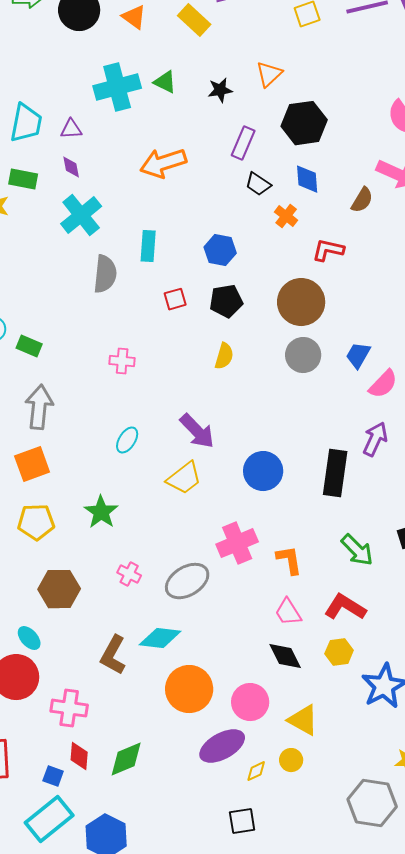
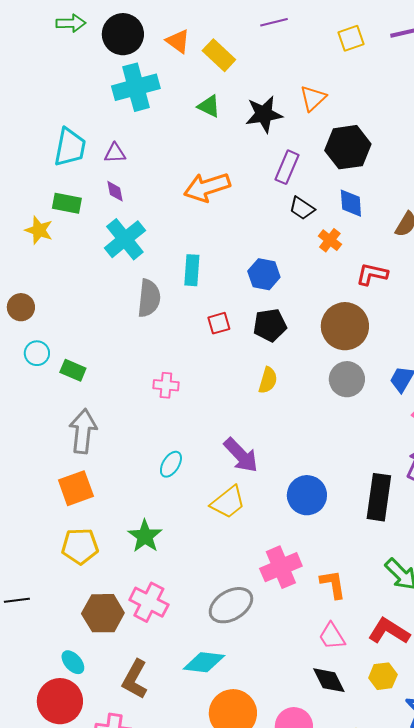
yellow rectangle: (194, 20) -> (219, 55), moved
cyan cross: (117, 87) -> (136, 87), moved
black star: (220, 90) -> (264, 114), size x1.5
pink cross: (129, 574) -> (149, 602), moved, size x1.6
brown L-shape: (113, 655) -> (135, 679), moved

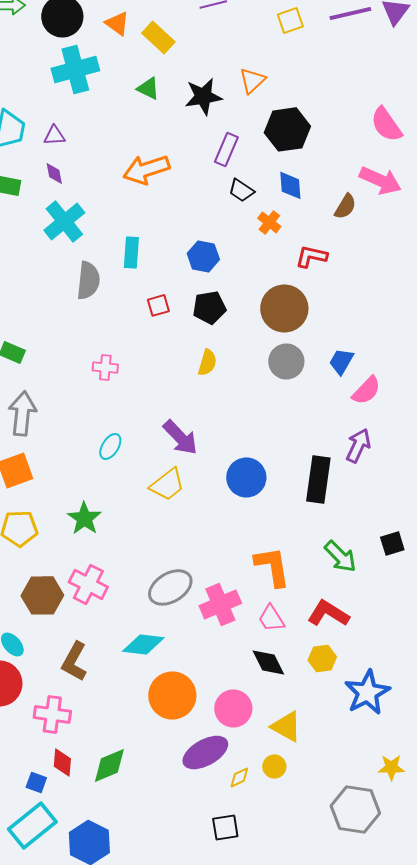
pink cross: (281, 567) -> (220, 604), moved
orange L-shape: (333, 584) -> (272, 566), size x1.4

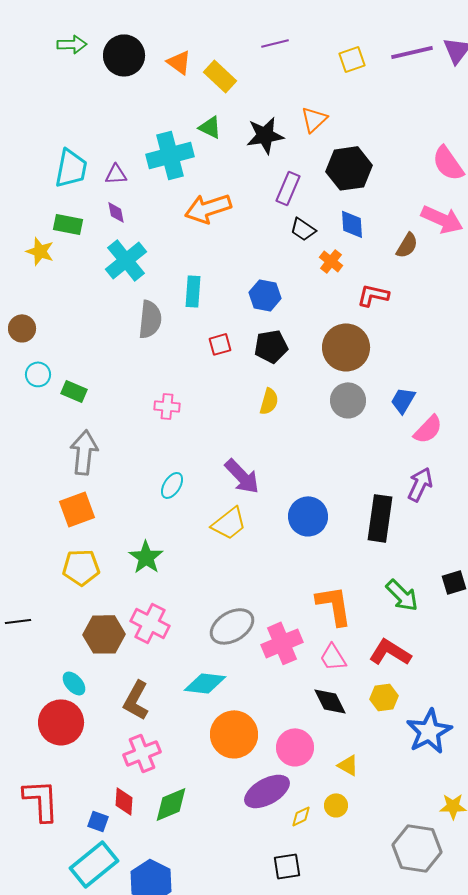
cyan cross: (75, 69) -> (170, 155), moved
pink cross: (52, 714) -> (142, 753), moved, turned -30
yellow triangle: (286, 726) -> (348, 765), size x0.7

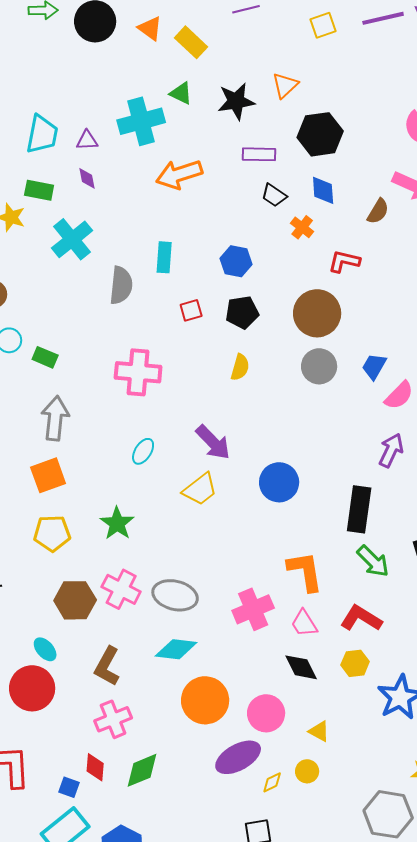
purple rectangle: (288, 188) -> (259, 154), turned 68
cyan cross: (126, 260) -> (72, 239), moved
pink cross: (167, 406) -> (138, 372), size x1.8
black rectangle: (380, 518) -> (359, 509), moved
gray ellipse: (232, 626) -> (175, 595), moved, turned 45

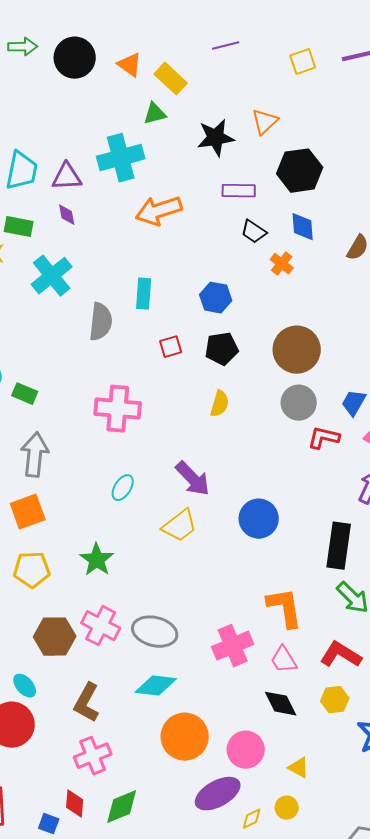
green triangle: (181, 93) -> (155, 114), moved, turned -40
purple triangle: (87, 140) -> (67, 177), size x1.4
red L-shape: (344, 261) -> (324, 438), moved

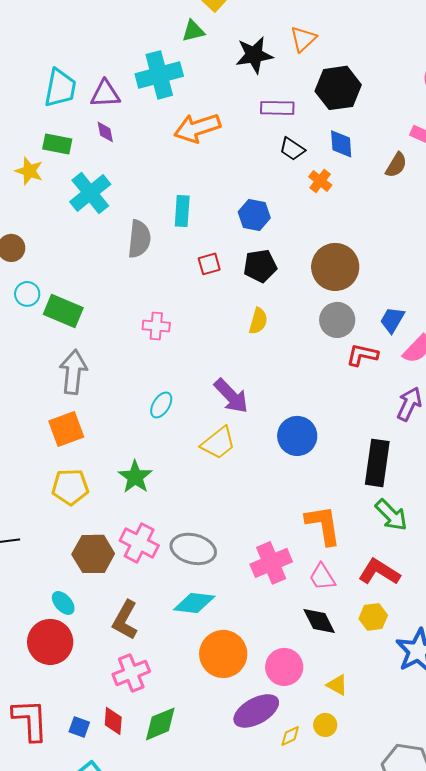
green rectangle: (25, 394) -> (63, 311), size x1.5
pink cross: (118, 409) -> (156, 326), size x0.6
blue square: (49, 824) -> (79, 727), moved

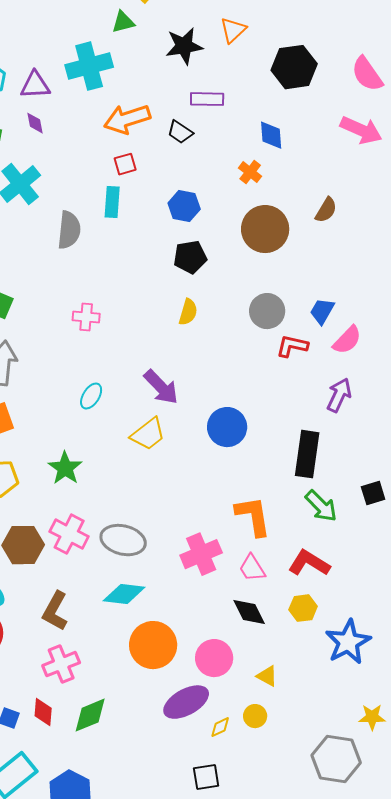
black hexagon: (338, 88) -> (294, 67), moved
black trapezoid: (292, 149) -> (180, 132), moved
brown semicircle: (396, 165) -> (326, 210), moved
red square: (209, 264) -> (125, 164), moved
brown circle: (335, 267) -> (265, 229), moved

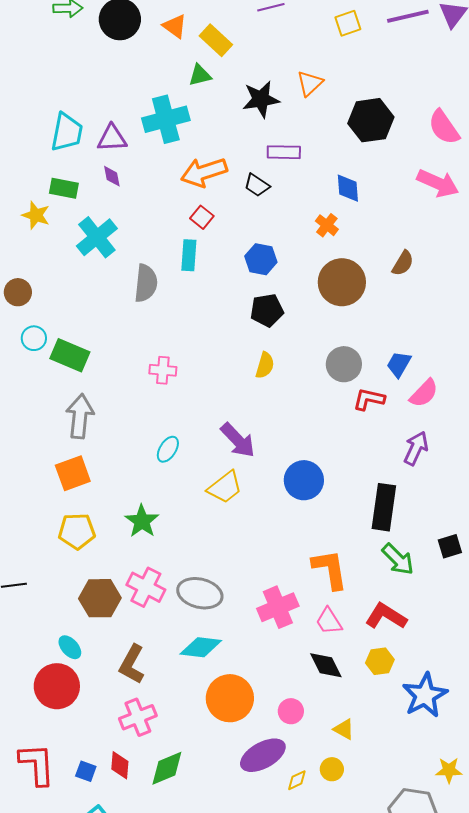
red square: (125, 164) -> (202, 217), turned -35
pink circle: (214, 658) -> (291, 711), size x0.7

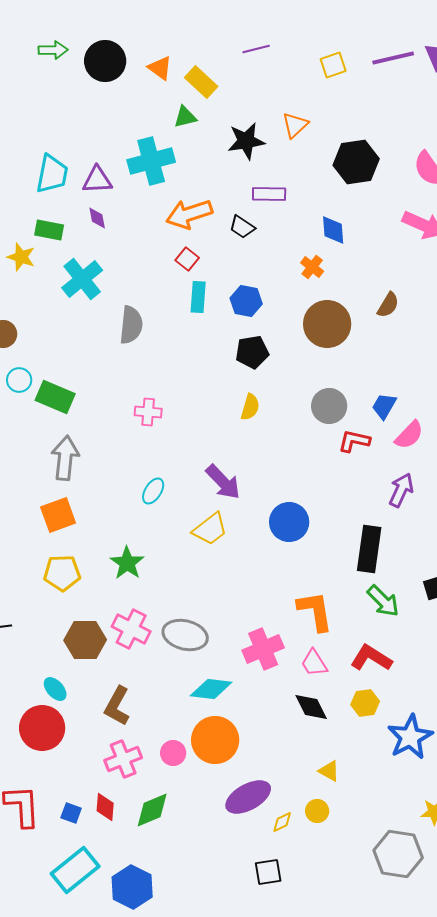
cyan rectangle: (189, 255) -> (198, 297), moved
cyan diamond: (201, 647) -> (211, 689), moved
pink circle: (291, 711) -> (173, 753), moved

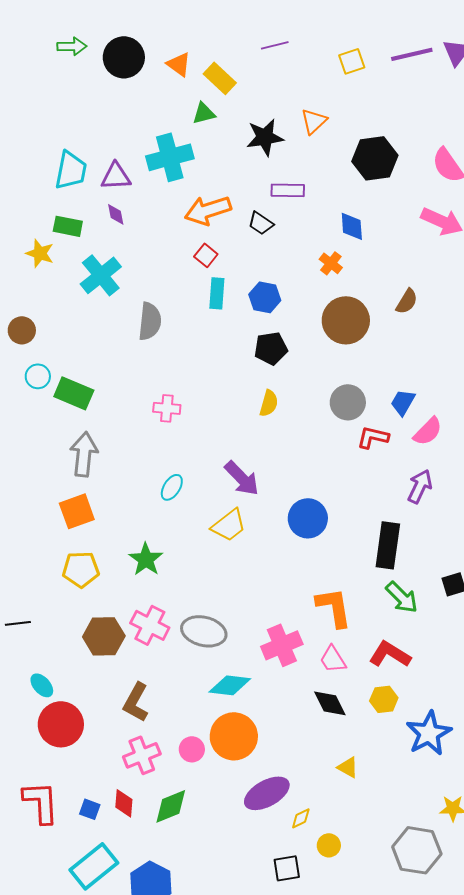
cyan ellipse: (55, 689) -> (42, 685), moved
yellow circle: (317, 811) -> (329, 845), moved

